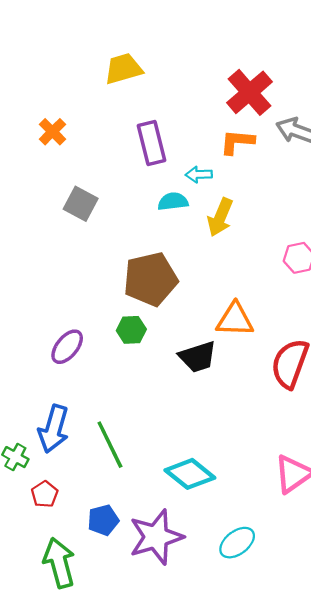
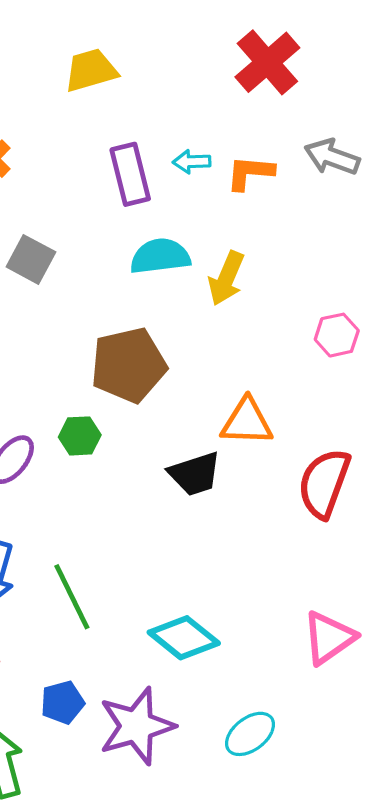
red cross: (249, 92) -> (267, 62), moved
cyan arrow: (199, 174) -> (192, 162), moved
cyan semicircle: (173, 202) -> (160, 256), size x1.4
green hexagon: (131, 330) -> (80, 436), moved

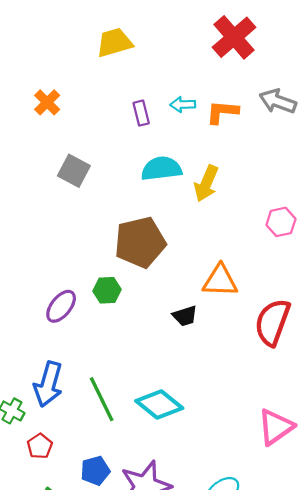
purple rectangle: (130, 174) -> (141, 113), size x0.6
black trapezoid: (195, 474) -> (185, 316), size x0.7
cyan diamond: (184, 638) -> (159, 404), moved

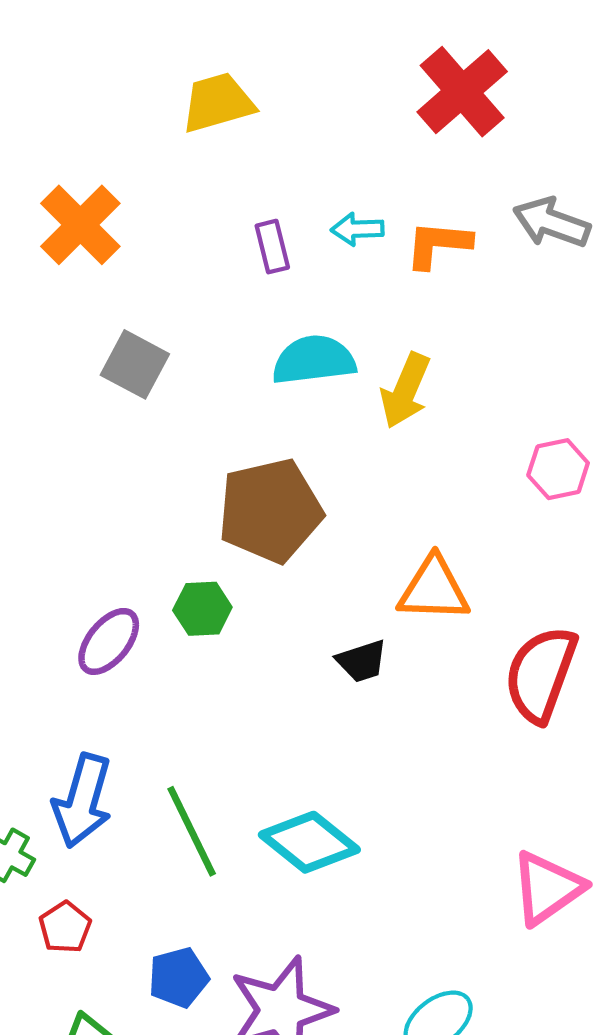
orange cross: (47, 102) -> (80, 225), size x1.5

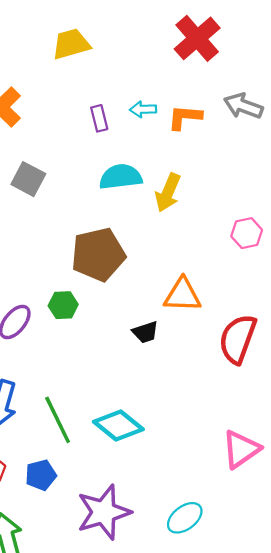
blue pentagon: (178, 977) -> (41, 475), moved

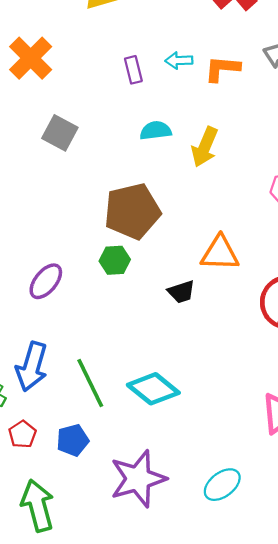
cyan semicircle: (121, 177) -> (156, 131), size x0.7
green hexagon: (63, 305) -> (115, 260), moved

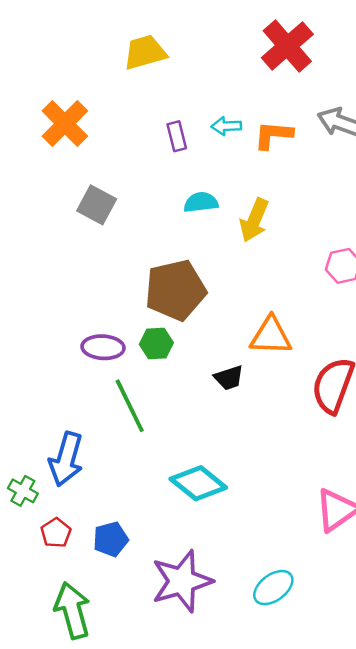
purple ellipse: (46, 281) -> (103, 347), moved, turned 54
green line: (90, 383) -> (130, 406), moved

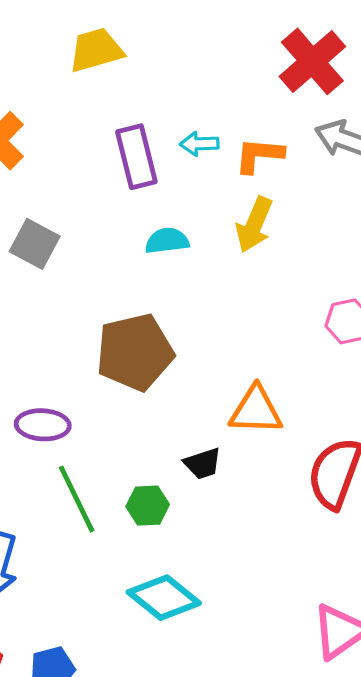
red cross: (287, 46) -> (312, 61), moved
purple rectangle: (177, 136) -> (136, 157), size x1.6
yellow arrow: (254, 220) -> (254, 225), moved
green hexagon: (156, 343) -> (148, 506), moved

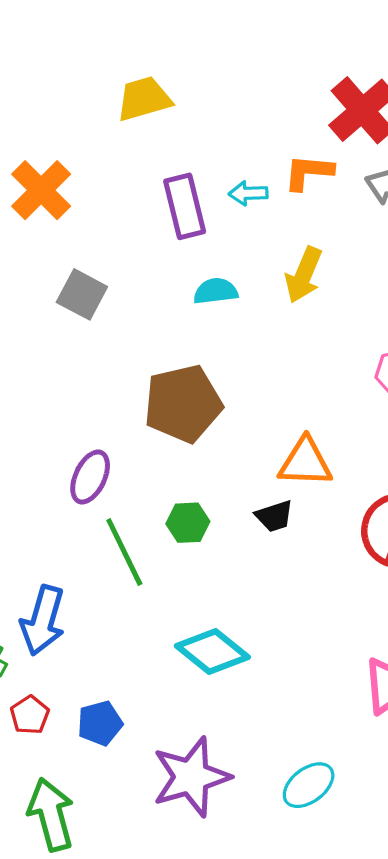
orange L-shape: (259, 155) -> (309, 172), moved
purple ellipse: (43, 425) -> (90, 477), turned -68
black trapezoid: (203, 464) -> (274, 516), moved
green hexagon: (148, 506) -> (188, 523), moved

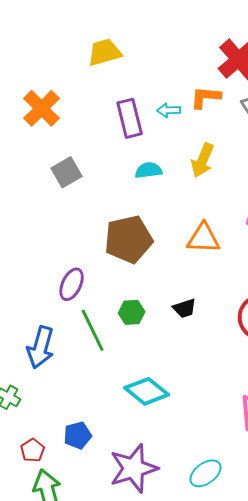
gray square: (82, 294) -> (67, 172), turned 32
orange triangle: (305, 462) -> (204, 238), moved
blue arrow: (43, 620) -> (41, 347), moved
red pentagon: (30, 715) -> (33, 450), moved

